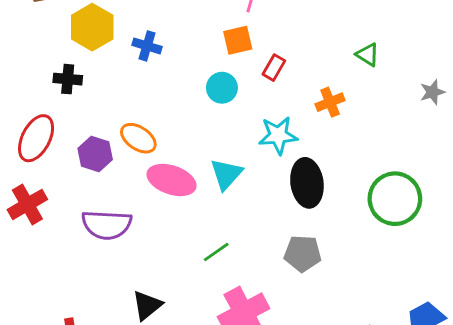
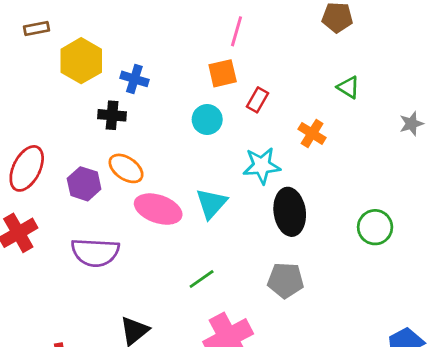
black cross: (68, 79) -> (112, 115), moved
orange cross: (330, 102) -> (312, 133), turned -36
green circle: (395, 199) -> (375, 227), size x0.7

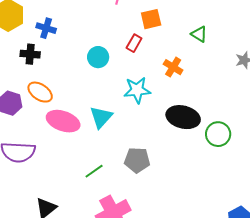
orange square: (223, 73) -> (151, 19), moved
black ellipse: (290, 212) -> (183, 117), moved, turned -68
gray pentagon: (285, 280) -> (137, 160), moved

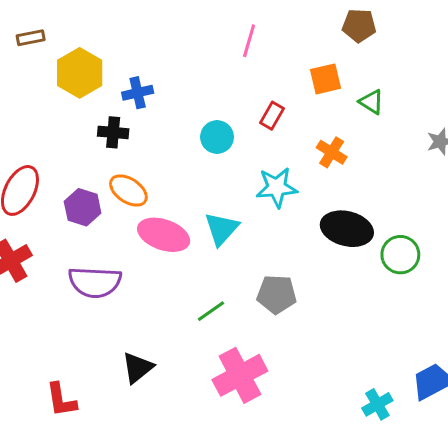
orange square: (151, 19) -> (325, 79), moved
blue cross: (46, 28) -> (138, 93), turned -30

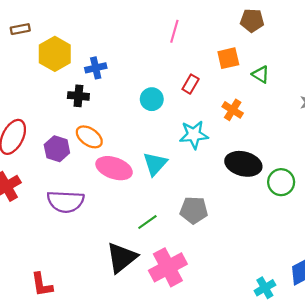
black triangle: (138, 368) -> (122, 258), moved, size x1.4

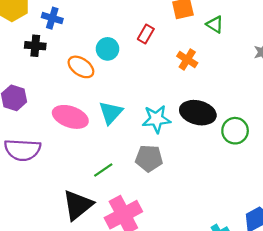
blue cross: (96, 68) -> (52, 18), turned 30
cyan star: (194, 135) -> (156, 119), moved
orange ellipse: (89, 137) -> (81, 67), moved

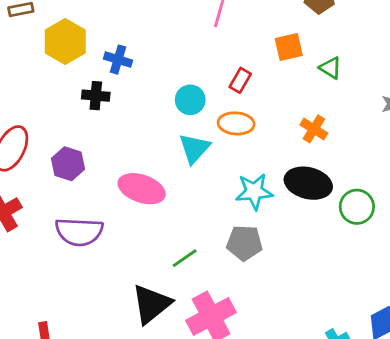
orange cross: (187, 60) -> (314, 129), moved
orange ellipse: (81, 67) -> (236, 123), moved, turned -30
cyan triangle: (111, 113) -> (194, 148), moved

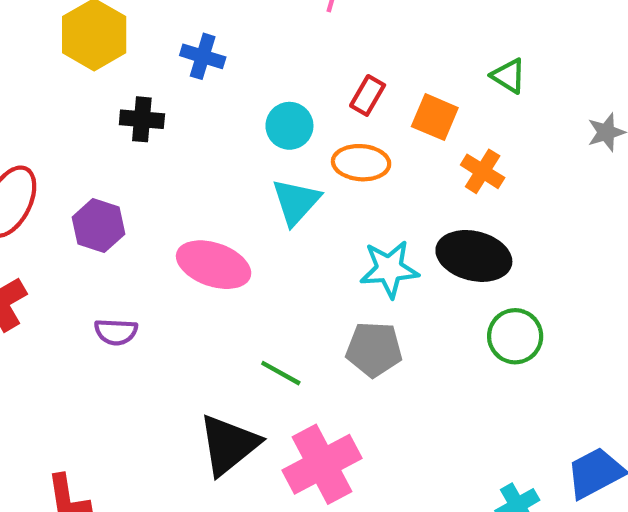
orange square: (289, 47) -> (435, 117), moved, turned 36
blue cross: (118, 60) -> (203, 56), moved
green circle: (357, 207) -> (515, 336), moved
purple semicircle: (79, 232) -> (116, 332), size x0.6
green line: (185, 258) -> (281, 373), turned 64

